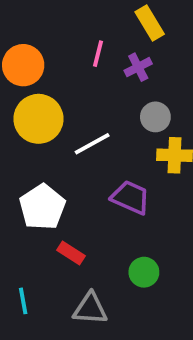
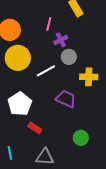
purple cross: (138, 67) -> (61, 40), moved
gray circle: (155, 117) -> (69, 57), moved
green circle: (144, 272) -> (81, 138), moved

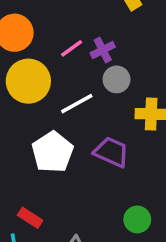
pink line: (49, 24) -> (72, 48), moved, turned 40
white pentagon: (20, 104) -> (53, 152), moved
red rectangle: (35, 128) -> (30, 218), moved

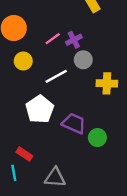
yellow circle: (28, 81) -> (23, 61), size x0.6
purple trapezoid: (111, 152) -> (74, 123), moved
green circle: (137, 219) -> (97, 138), moved

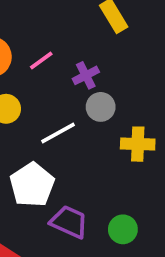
pink line: (53, 39) -> (41, 61), moved
purple trapezoid: (74, 123) -> (69, 222), moved

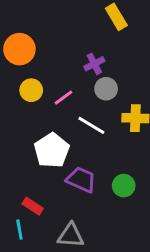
pink line: (41, 61) -> (63, 98), moved
white line: (58, 133) -> (91, 125), moved, turned 60

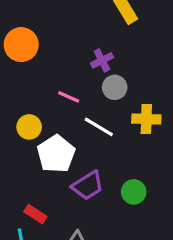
yellow circle: (31, 90) -> (29, 127), moved
pink line: (63, 98) -> (69, 97), turned 60
purple trapezoid: (81, 180) -> (88, 186), turned 124

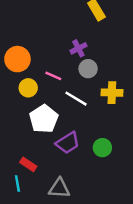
orange circle: (21, 45) -> (17, 59), moved
yellow circle: (29, 127) -> (28, 88), moved

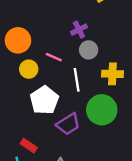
white line: (76, 99) -> (77, 80), turned 50
green circle: (102, 148) -> (102, 110), moved, size x1.6

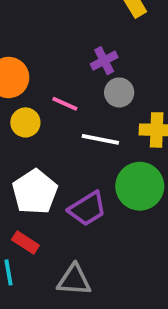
white line: (77, 80) -> (100, 139), turned -70
white pentagon: (44, 100) -> (35, 192), moved

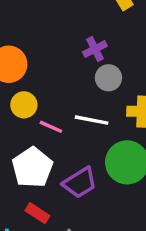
pink line: (65, 104) -> (51, 127), moved
red rectangle: (25, 242) -> (37, 213), moved

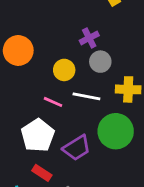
yellow circle: (24, 105) -> (64, 70), moved

